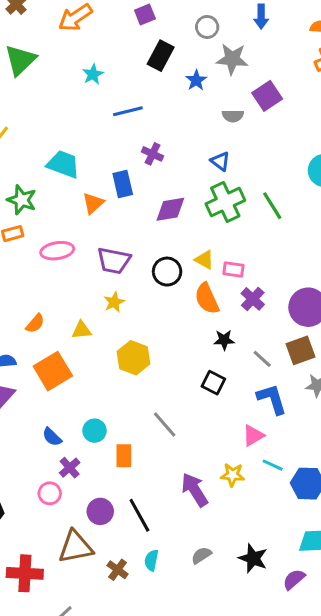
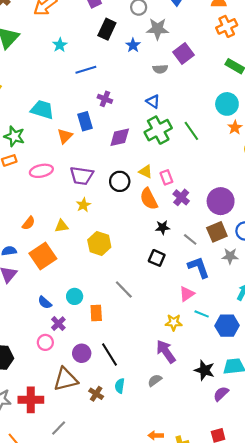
pink rectangle: (233, 269) -> (166, 177), turned 64
purple arrow: (195, 490) -> (166, 352), moved
black star: (253, 558) -> (204, 370), moved

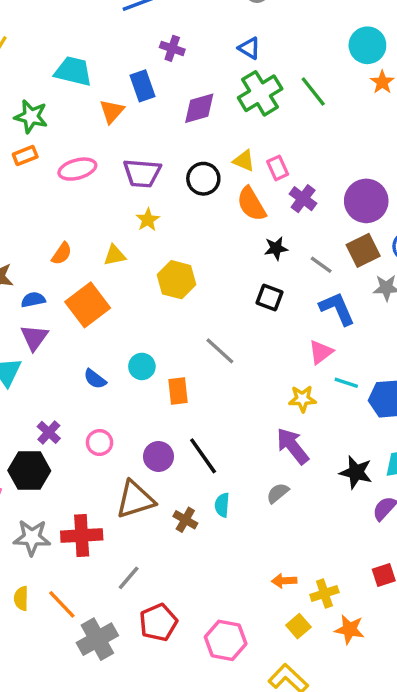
purple cross: (58, 324) -> (49, 432), moved

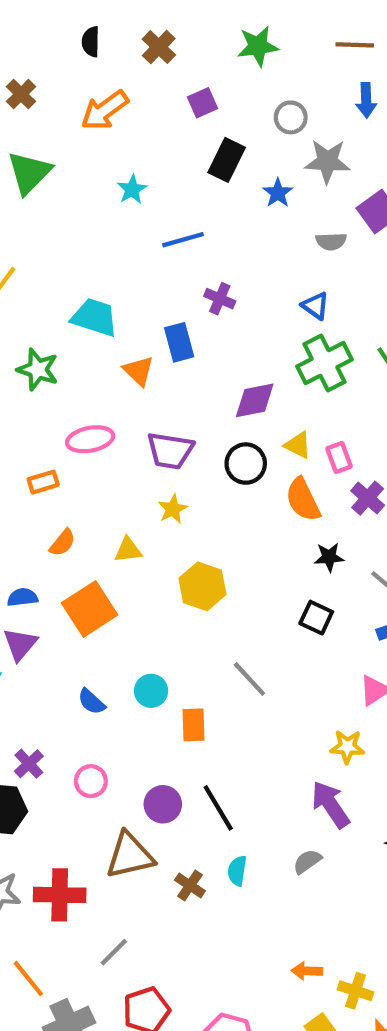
purple diamond: (199, 108) -> (255, 400), moved
orange triangle: (112, 111) -> (139, 371), turned -32
orange rectangle: (25, 155) -> (43, 482), moved
yellow cross: (324, 594) -> (356, 991), turned 32

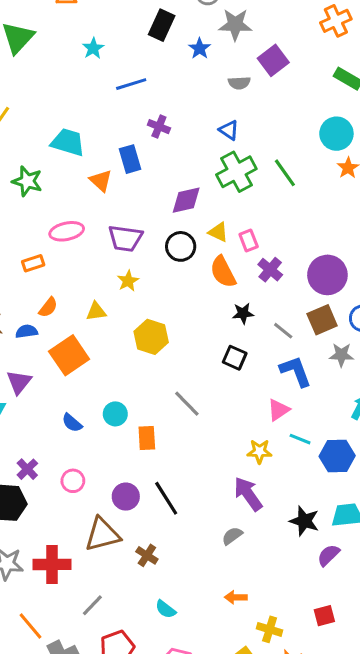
blue semicircle: (22, 597) -> (27, 331), moved
cyan semicircle: (237, 871) -> (166, 609), moved, turned -60
orange arrow: (307, 971) -> (236, 597), moved

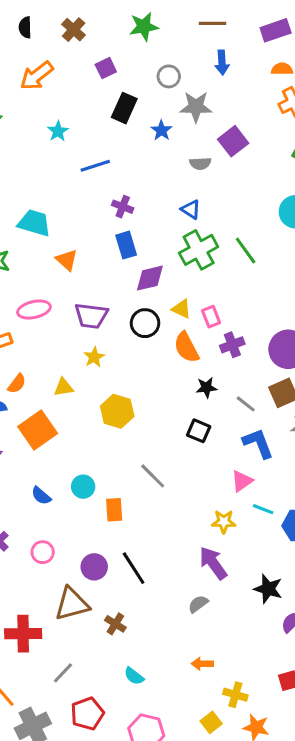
blue rectangle: (130, 159) -> (126, 245), moved
purple cross: (270, 270) -> (232, 345), turned 30

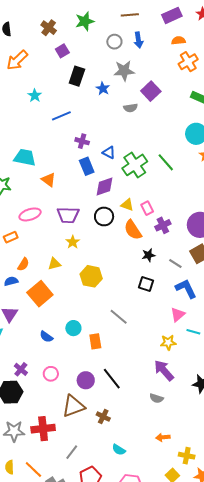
brown cross: (74, 30) -> (49, 28), moved
gray circle: (169, 76) -> (114, 42), moved
blue triangle: (191, 210) -> (109, 153), moved
gray semicircle: (198, 604) -> (156, 398), turned -120

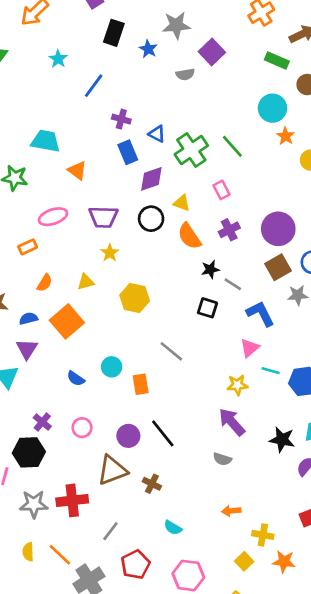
blue line: (61, 116) -> (94, 86), turned -30
pink rectangle: (147, 208) -> (222, 190), moved
gray line: (175, 263) -> (233, 284), moved
blue semicircle: (11, 281) -> (28, 319), moved

